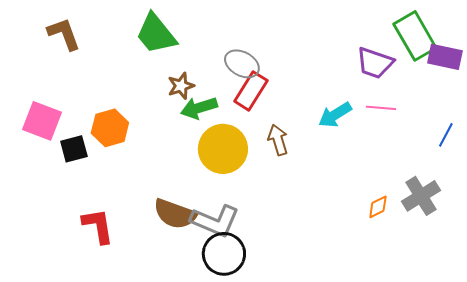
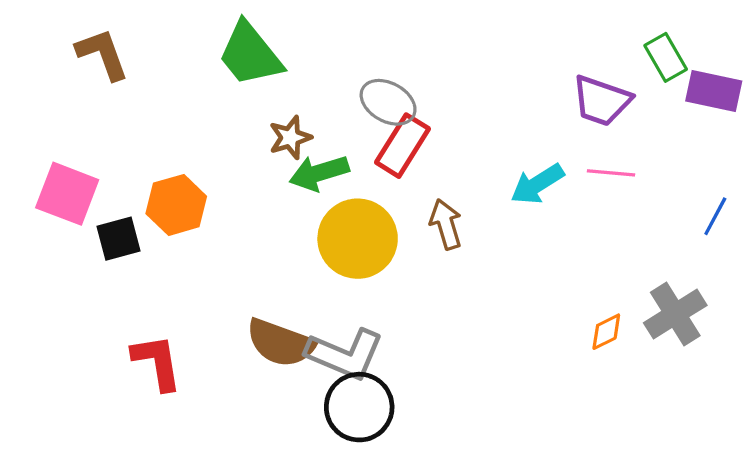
green rectangle: (415, 36) -> (666, 57), size x0.6

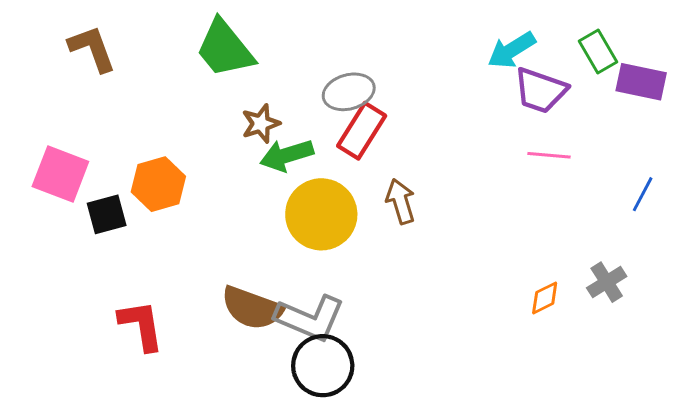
gray ellipse: (388, 102) -> (349, 92), turned -45
cyan arrow: (537, 184) -> (512, 50), moved
gray cross: (675, 314) -> (607, 282), size x0.7

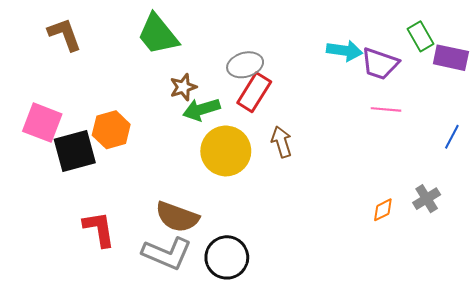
cyan arrow: (512, 50) -> (344, 51), moved, turned -140
black square: (107, 214) -> (75, 151), size x1.5
gray L-shape: (310, 318) -> (167, 253), moved

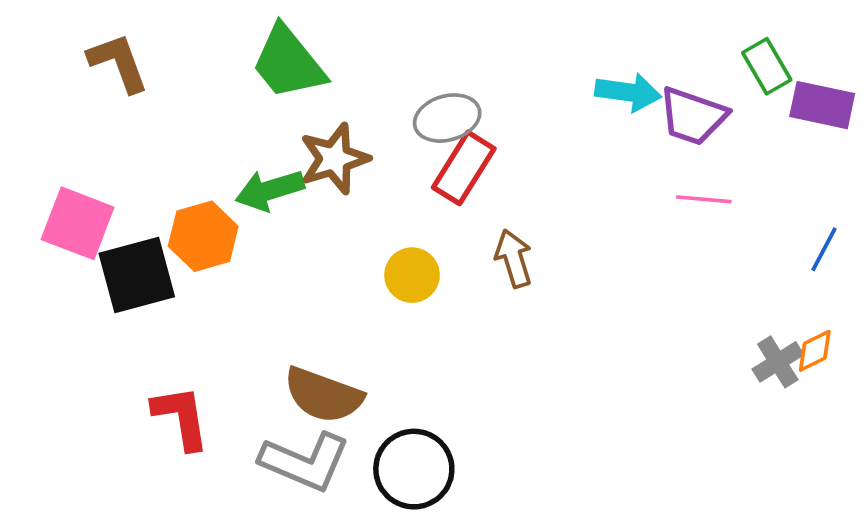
brown star: (183, 87) -> (334, 159), size x1.4
green arrow: (201, 109) -> (270, 190), moved
yellow circle: (226, 151) -> (412, 275), size x0.6
orange diamond: (383, 210) -> (815, 351), moved

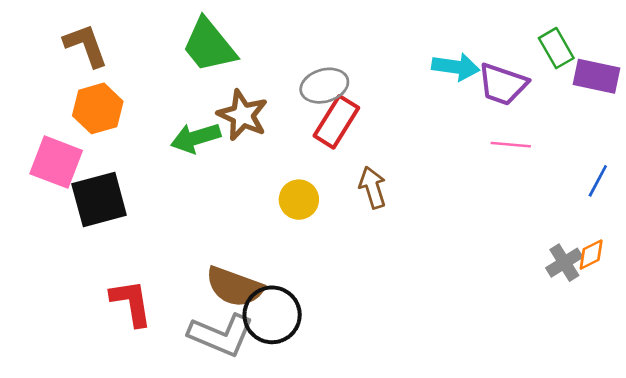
brown star: (334, 159) -> (243, 115), turned -30
orange hexagon: (203, 236) -> (98, 108), moved
black circle: (414, 469) -> (272, 315), moved

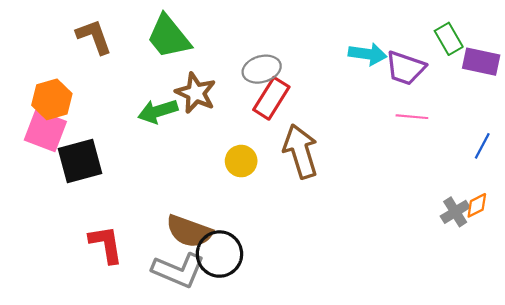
brown L-shape: (86, 45) -> (94, 37), moved
orange hexagon: (98, 108) -> (52, 99), moved
brown arrow: (373, 187) -> (301, 151), size x1.6

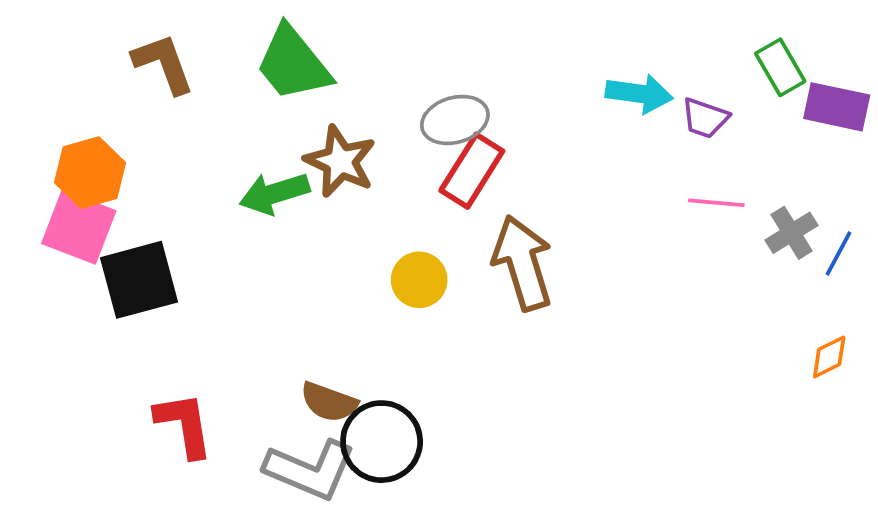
purple trapezoid: (405, 68) -> (705, 118), size x0.7
gray cross: (455, 212) -> (792, 233), moved
brown semicircle: (189, 231) -> (329, 402), size x0.7

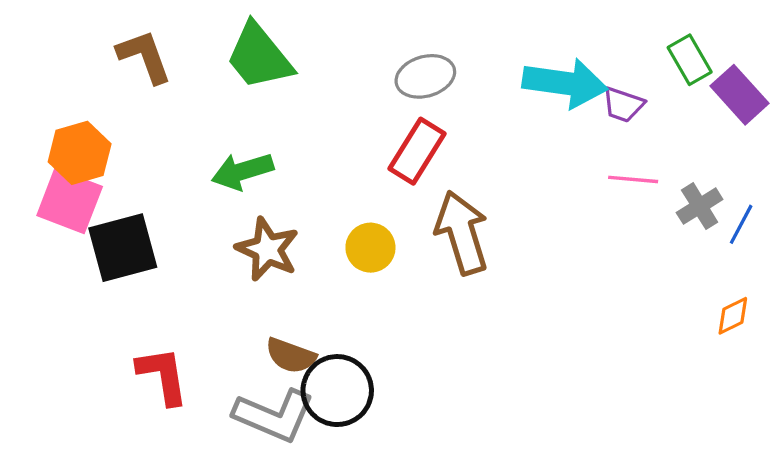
cyan arrow: (639, 94) -> (565, 83), size x1.4
purple rectangle: (837, 107) -> (739, 95), turned 36
gray ellipse: (455, 120) -> (425, 76), moved
brown star: (340, 161) -> (267, 249), moved

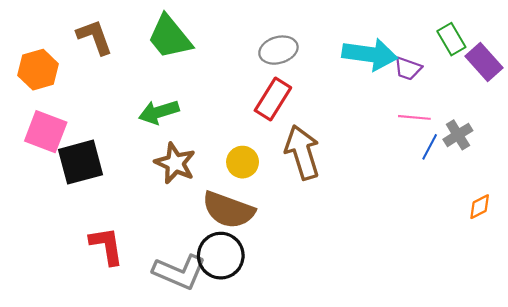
orange hexagon: (80, 153) -> (38, 70), moved
blue line: (741, 224) -> (430, 147), moved
brown semicircle: (291, 356) -> (228, 210), moved, size x1.6

